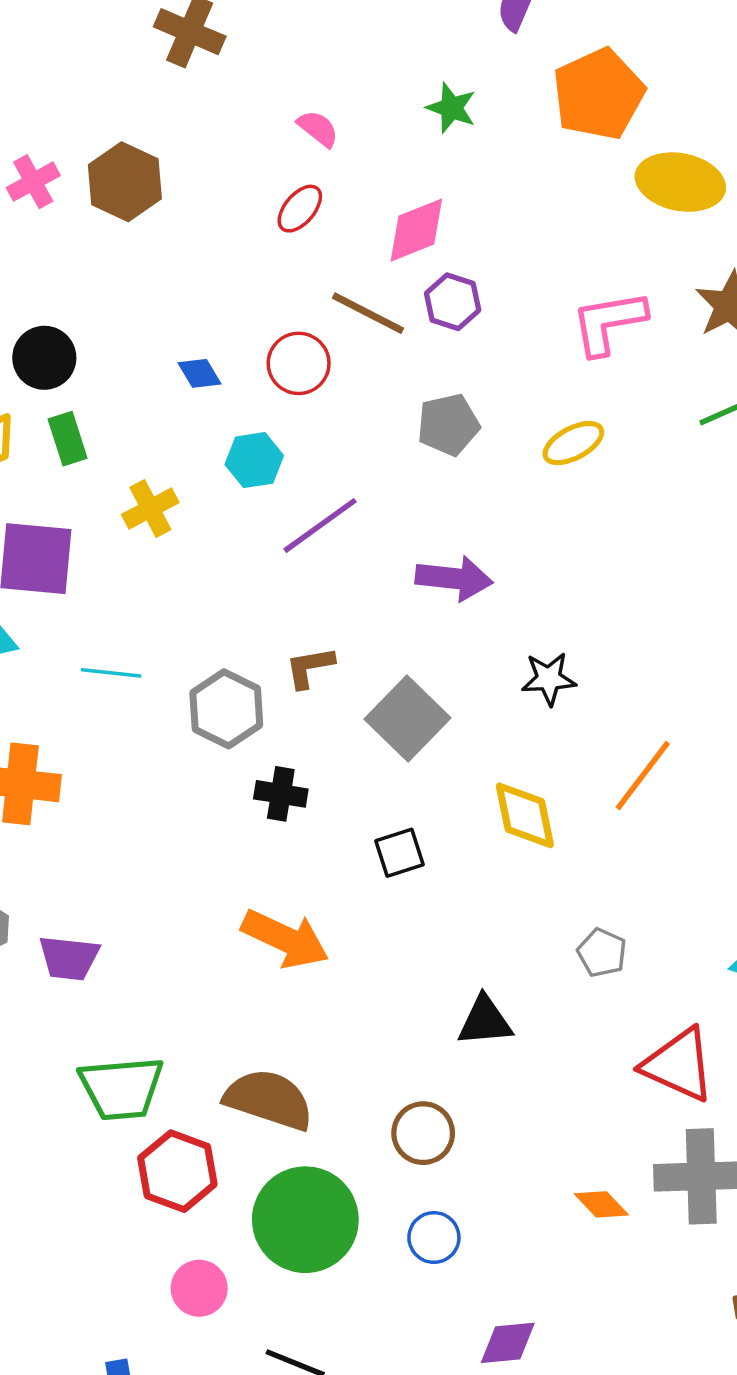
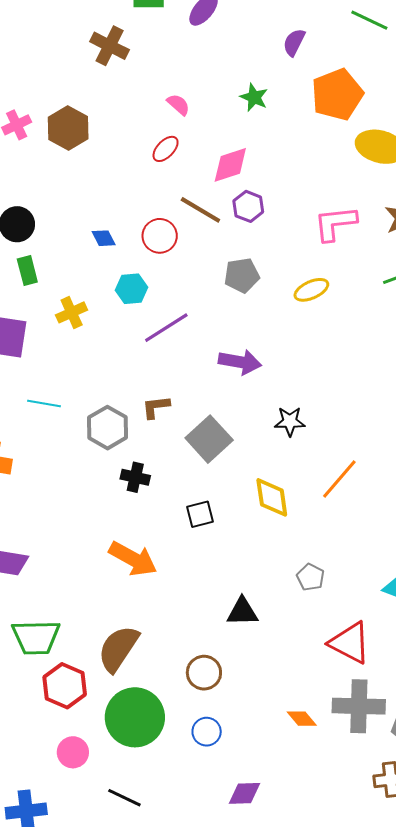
brown semicircle: (269, 1100) -> (118, 649), turned -78

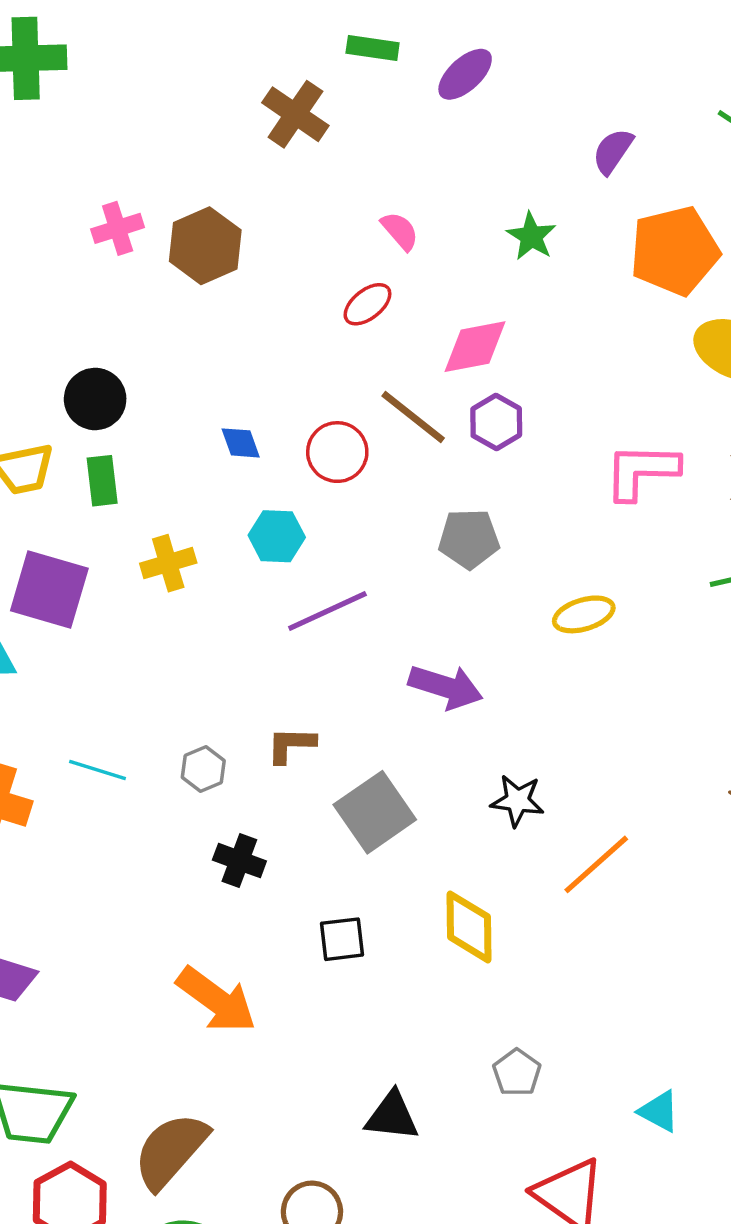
yellow ellipse: (311, 290) -> (584, 614), moved
cyan line: (44, 403) -> (98, 770), moved
gray hexagon: (107, 428) -> (203, 769), size x0.6
orange line: (339, 479) -> (596, 864), moved

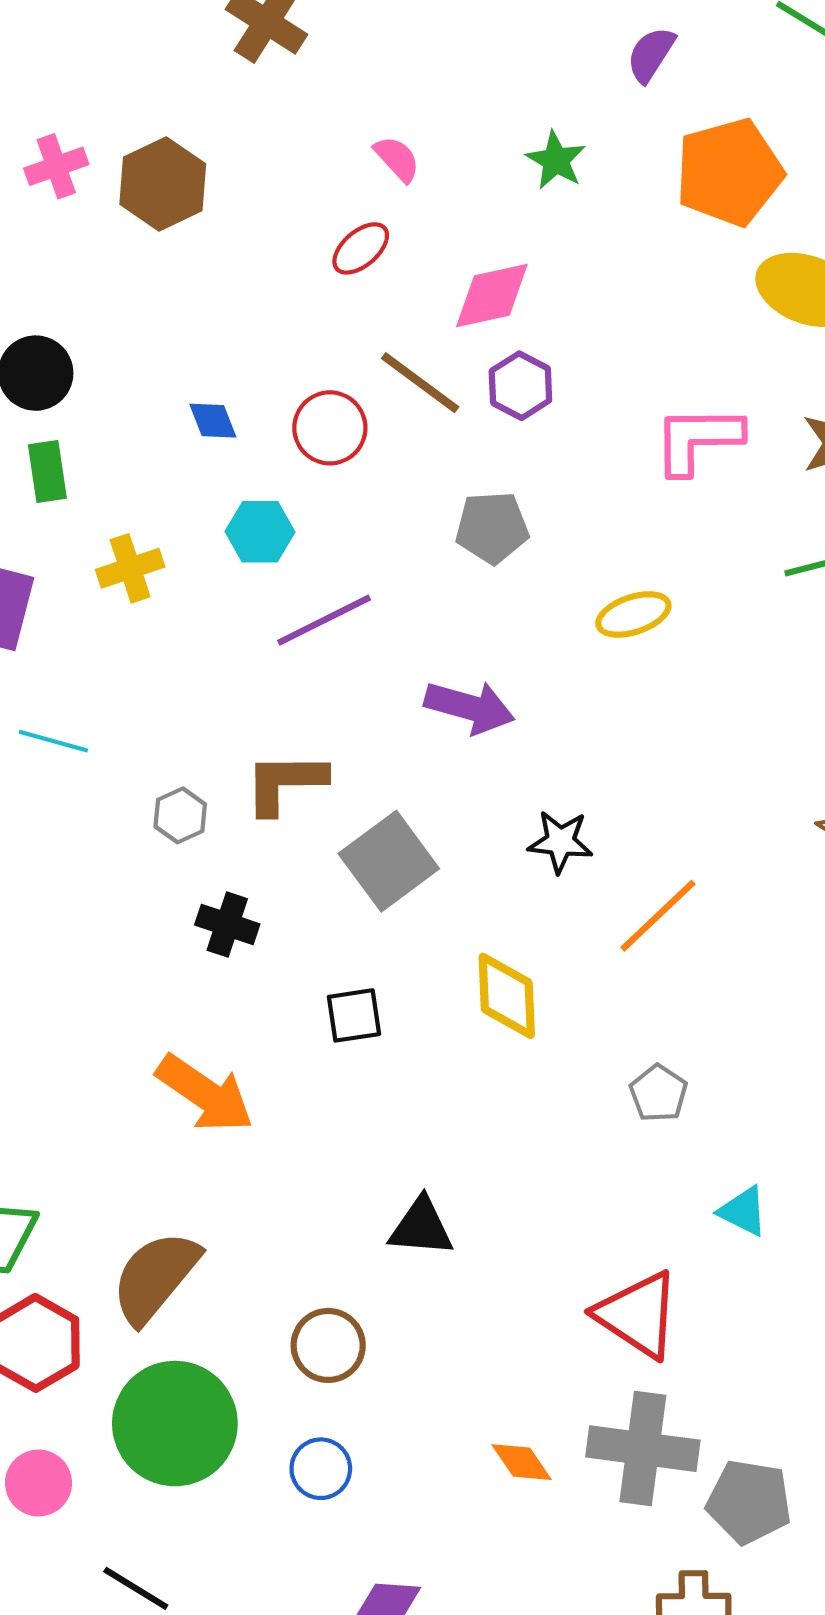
brown L-shape: (291, 745) -> (285, 783), size x1.4
cyan line: (98, 770) -> (53, 741), moved
gray pentagon: (517, 1073) -> (659, 1093), moved

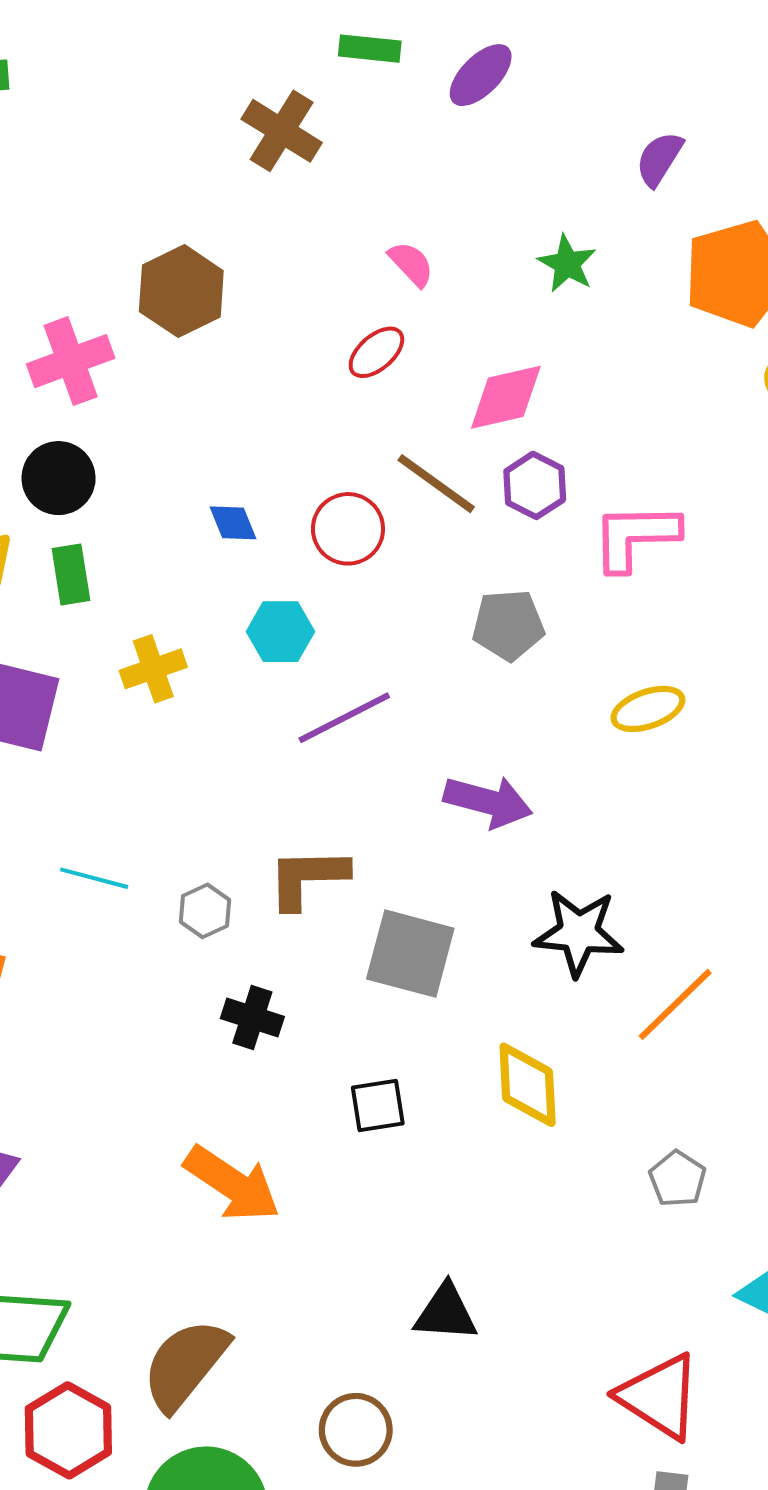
pink cross: (56, 166) -> (71, 361), moved, size x1.4
pink L-shape: (698, 439) -> (635, 537), moved
cyan line: (53, 741) -> (94, 878), moved
black star: (560, 842) -> (579, 933), size x1.4
gray square: (389, 861) -> (410, 954), turned -38

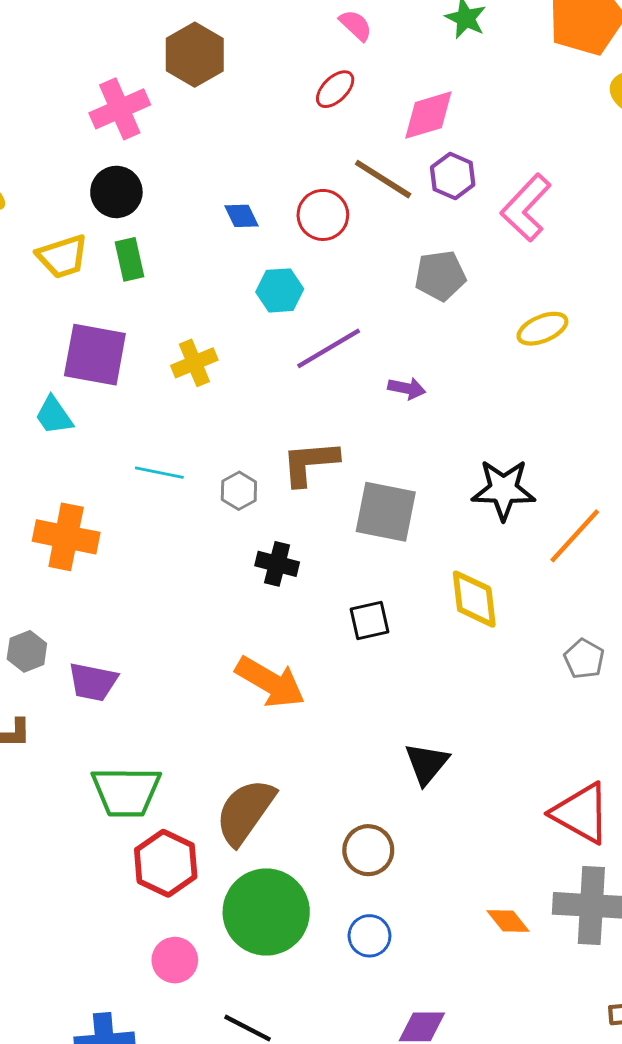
pink L-shape: (635, 537) -> (526, 208), turned -42
yellow cross: (153, 669) -> (194, 363), moved
purple arrow: (488, 802) -> (407, 388), moved, size x0.6
black triangle: (446, 1313) -> (427, 764), turned -51

